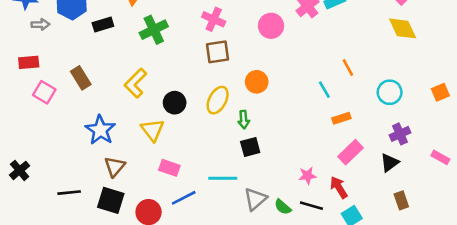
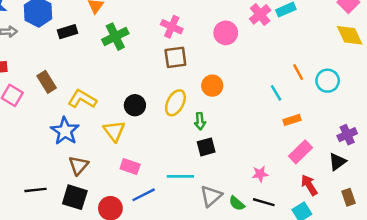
yellow L-shape: (135, 83) -> (82, 99), moved, turned 76
cyan circle: (390, 92) -> (328, 81), moved
red arrow: (339, 187) -> (309, 185), moved

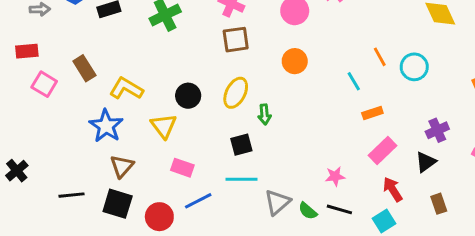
orange circle: (212, 86) -> (295, 61), moved
black square: (206, 147) -> (241, 145), moved

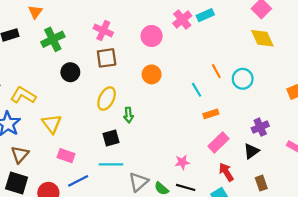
black circle: (188, 96) -> (70, 72), moved

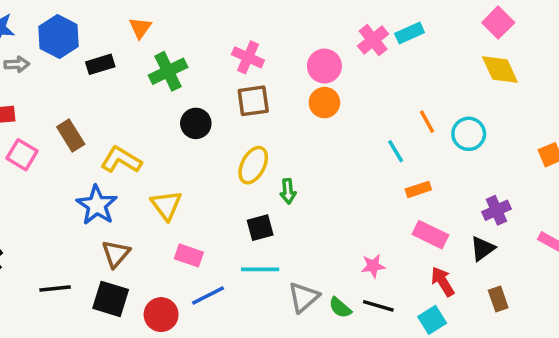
orange circle: (152, 74) -> (324, 103), moved
pink rectangle: (218, 142) -> (430, 235), turned 70

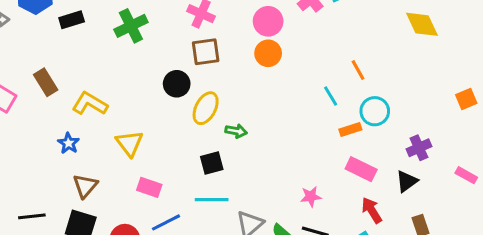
black circle: (196, 123) -> (177, 84), moved
cyan circle: (469, 134) -> (375, 111), moved
green arrow: (288, 191) -> (236, 131), turned -75
blue star: (97, 205) -> (68, 143), size x0.6

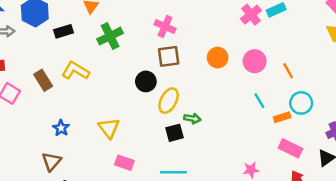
pink circle: (268, 21) -> (255, 61), moved
cyan line: (331, 96) -> (259, 101), moved
yellow L-shape: (90, 104) -> (75, 71), moved
black square: (212, 163) -> (175, 133), moved
brown triangle: (85, 186) -> (52, 161), moved

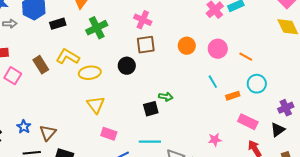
orange line: (288, 71) -> (246, 57), turned -32
yellow ellipse: (169, 101) -> (90, 73), moved, turned 55
cyan line: (259, 101) -> (213, 82), moved
orange rectangle: (282, 117) -> (233, 96), moved
blue star: (61, 128) -> (24, 127), moved

